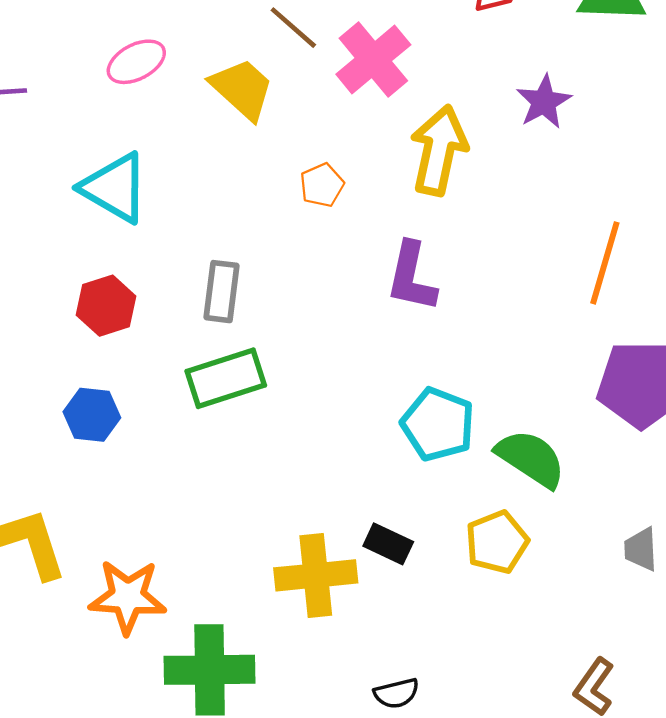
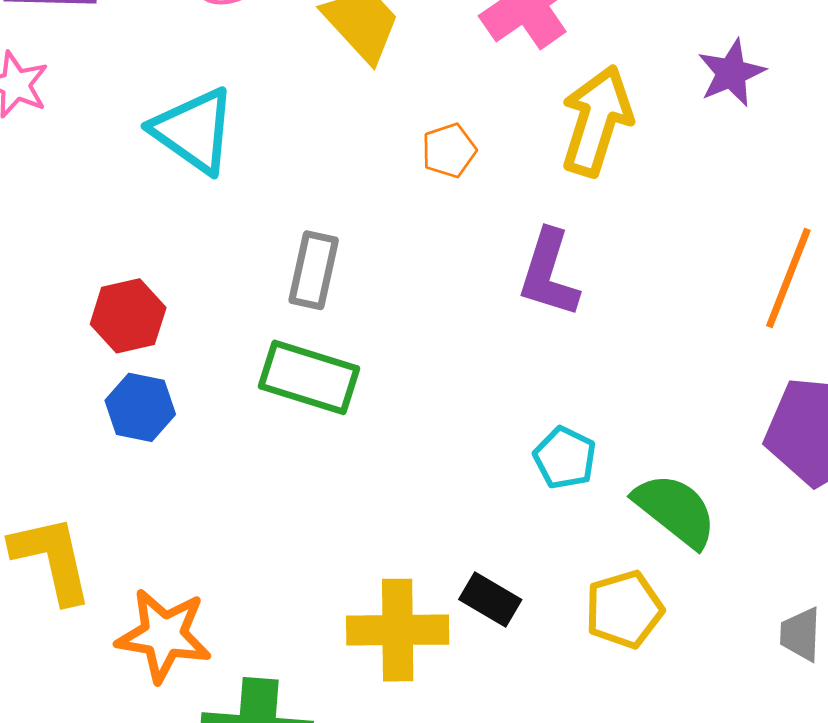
red hexagon: (106, 306) -> (128, 316), moved
green rectangle: (226, 378) -> (309, 377), turned 30
cyan pentagon: (438, 424) -> (565, 458), size x0.7

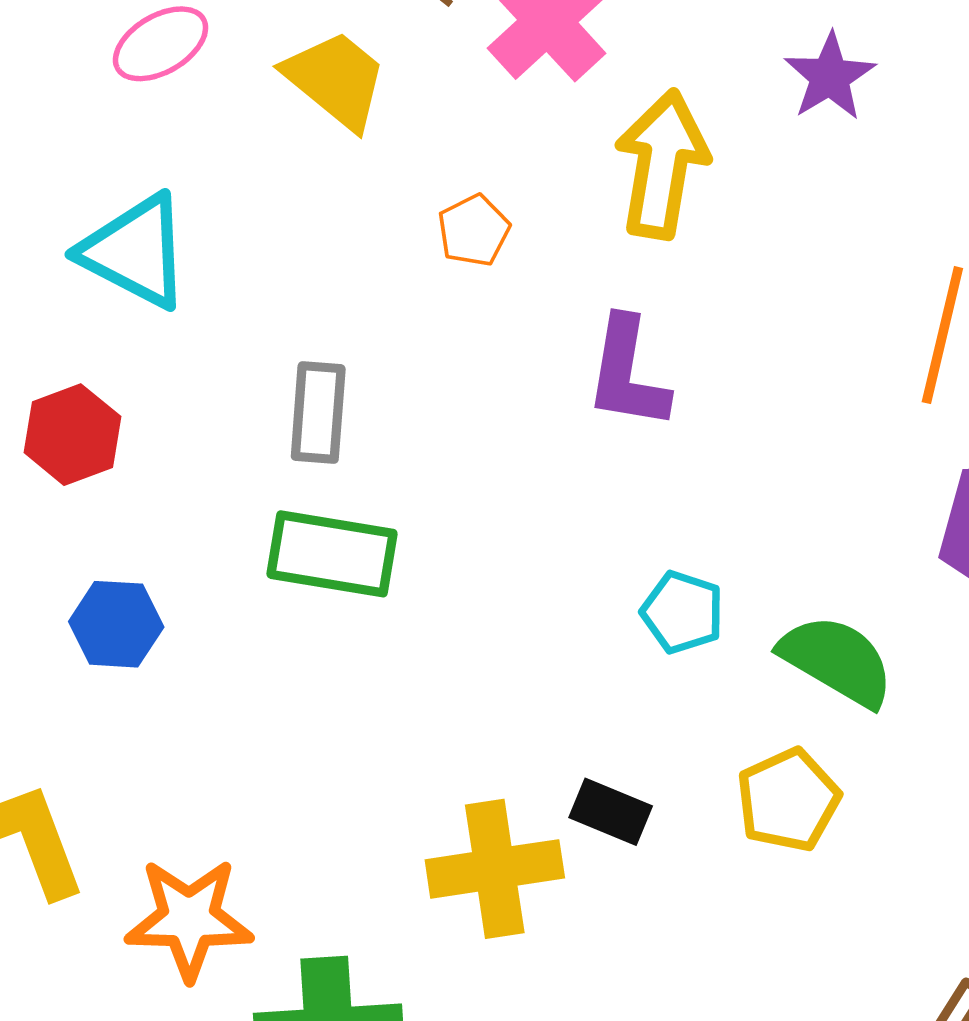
red hexagon: (128, 316) -> (72, 435), moved

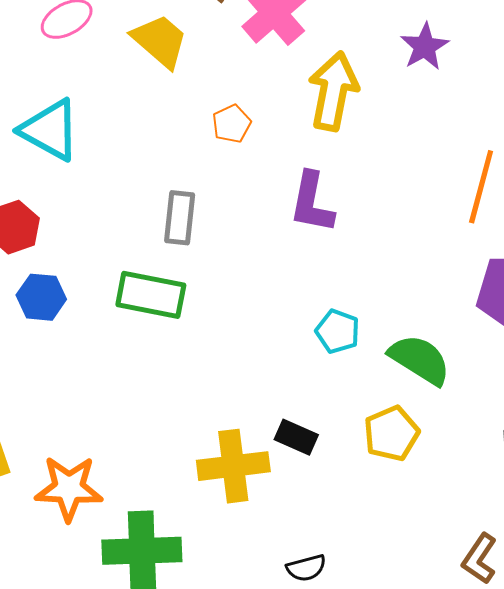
gray rectangle: (318, 413) -> (180, 218), moved
blue hexagon: (116, 624) -> (41, 297), moved

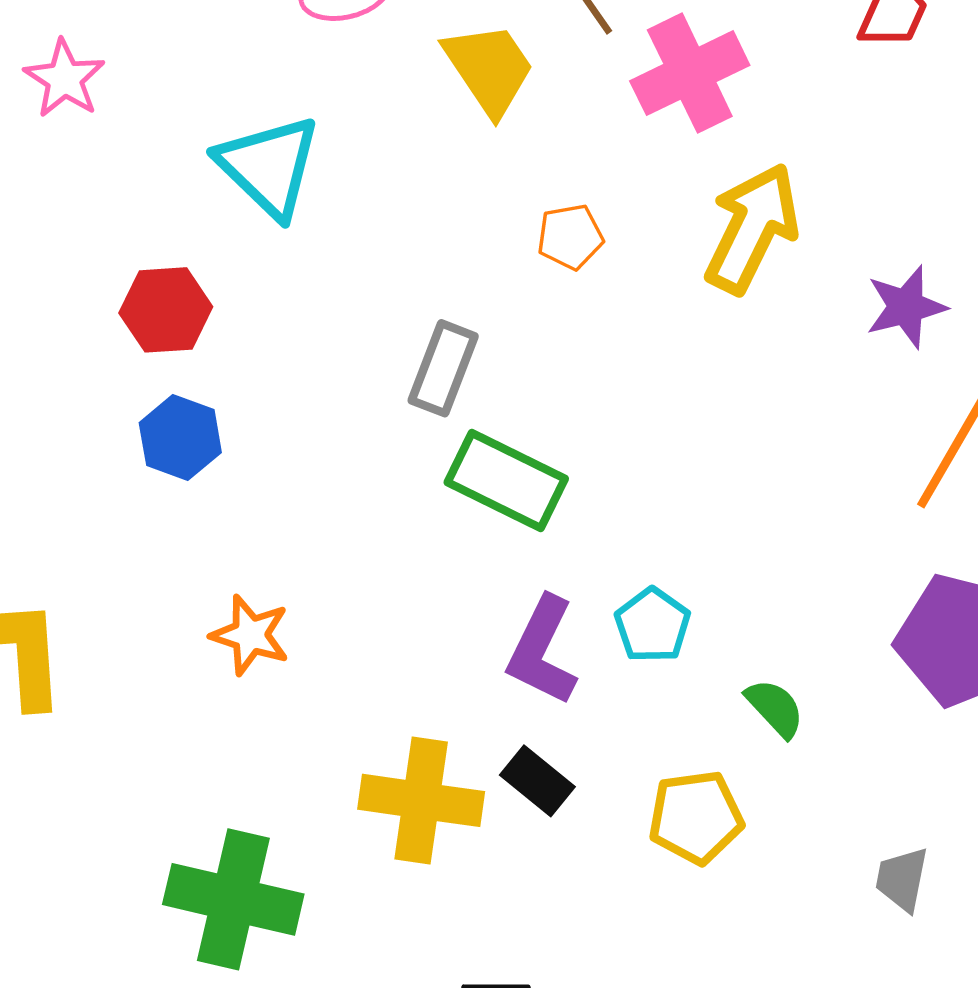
purple star: (425, 47) -> (906, 307), moved
purple L-shape: (312, 203) -> (542, 651), moved
green rectangle: (151, 295) -> (506, 481), moved
green semicircle: (420, 360) -> (775, 708), size x0.6
orange star: (69, 488) -> (250, 635), moved, size x0.7

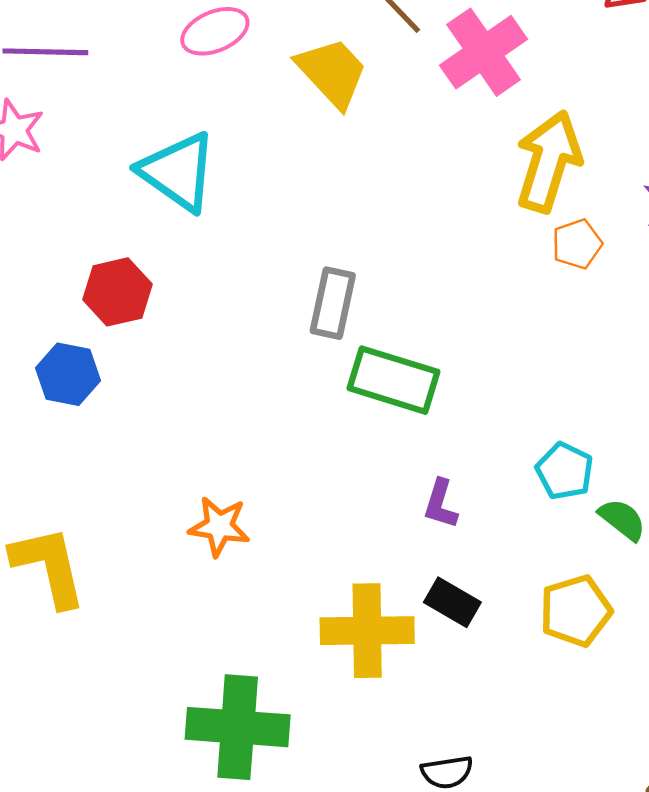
orange pentagon: (570, 237) -> (577, 244), moved
blue hexagon: (180, 438) -> (68, 374), moved
cyan pentagon: (653, 625) -> (565, 471), moved
purple L-shape: (542, 651) -> (441, 504), size x0.6

